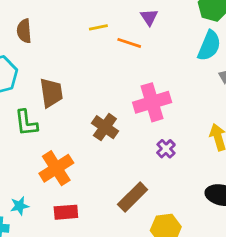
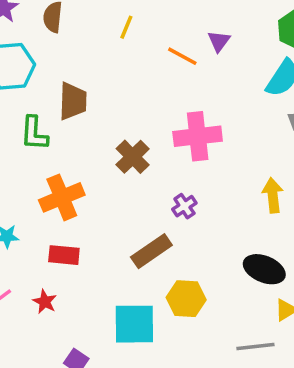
purple triangle: (149, 17) -> (219, 41), moved
yellow line: (98, 27) -> (126, 27), moved, turned -66
purple cross: (166, 149) -> (184, 206), moved

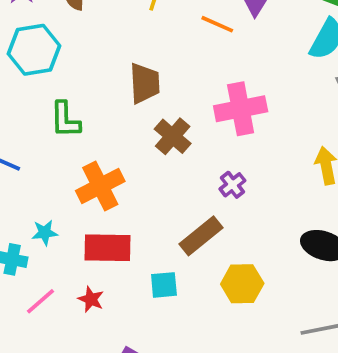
brown trapezoid: (73, 101) -> (145, 83), moved
red rectangle: (64, 255) -> (107, 248), size x1.4
cyan square: (134, 324) -> (164, 285), moved, size x0.6

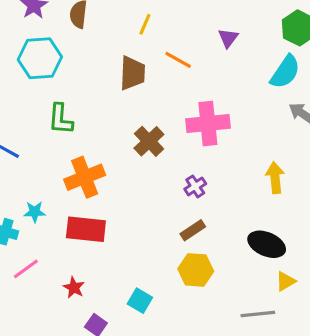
orange line: (217, 24) -> (178, 60), moved
brown trapezoid: (145, 83) -> (132, 73), moved
brown rectangle: (201, 236) -> (193, 230), moved, size x0.7
cyan square: (164, 285) -> (140, 301), moved, turned 30
red star: (91, 299) -> (74, 288), moved

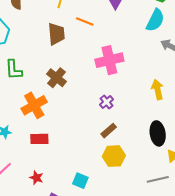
brown cross: (149, 141) -> (56, 78), moved
red rectangle: (86, 229) -> (39, 139), size x0.7
black ellipse: (267, 244) -> (158, 133), turned 65

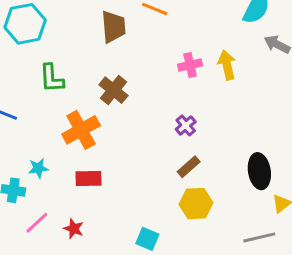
pink cross: (109, 60) -> (190, 65), size x0.6
yellow arrow: (157, 90) -> (227, 65), moved
red star: (36, 178) -> (74, 229), moved

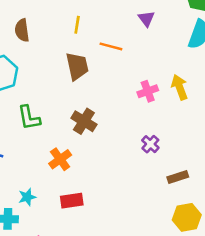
orange cross: (81, 130) -> (60, 159), size x0.7
brown rectangle: (189, 167) -> (178, 177), moved, turned 30
yellow hexagon: (196, 204) -> (187, 217), moved

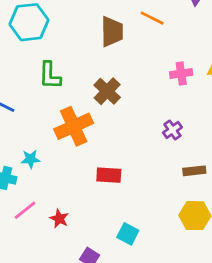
orange cross: (60, 159) -> (74, 126), size x1.5
red rectangle: (72, 201) -> (109, 175), moved

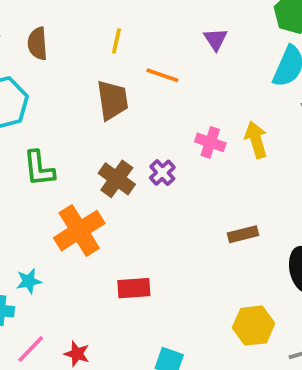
pink cross: (181, 73) -> (210, 142), turned 35
purple cross: (172, 130) -> (162, 173), moved
brown rectangle: (194, 171) -> (243, 234), moved

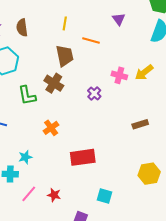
yellow arrow: (256, 140) -> (144, 72), turned -108
brown cross: (117, 179) -> (54, 83), moved
orange cross: (79, 231) -> (51, 128), size x0.6
red rectangle: (134, 288) -> (83, 157), size x1.4

